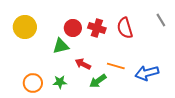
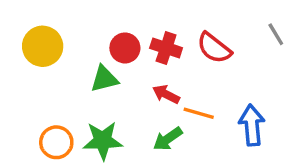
red semicircle: (125, 28) -> (214, 48), turned -35
red arrow: (83, 64) -> (166, 94), moved
blue arrow: (147, 73) -> (252, 125), turned 100
green star: (60, 82) -> (103, 141), size x1.6

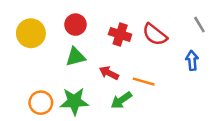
red circle: (125, 48) -> (76, 25), moved
red arrow: (166, 94) -> (109, 73), moved
blue arrow: (252, 125) -> (192, 60), moved, size x0.7

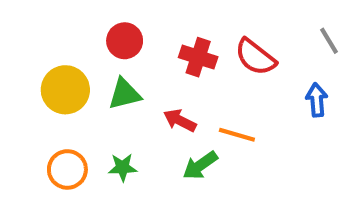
yellow circle: (31, 33) -> (65, 90), moved
green star: (74, 101) -> (123, 167), size x0.6

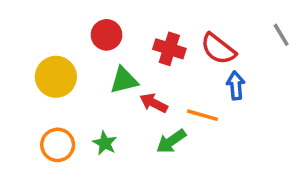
green triangle: (125, 94) -> (124, 80), moved
blue arrow: (317, 100) -> (236, 86), moved
green star: (123, 167) -> (105, 143), turned 30

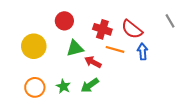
orange line: (203, 115) -> (115, 49), moved
green arrow: (171, 141) -> (90, 85), moved

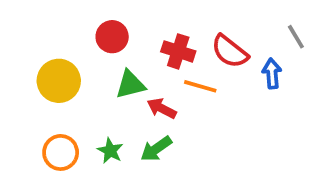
blue arrow: (143, 52) -> (272, 73), moved

